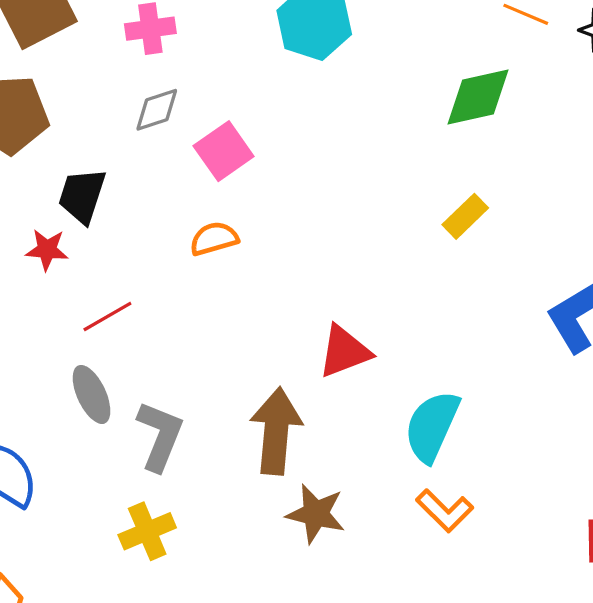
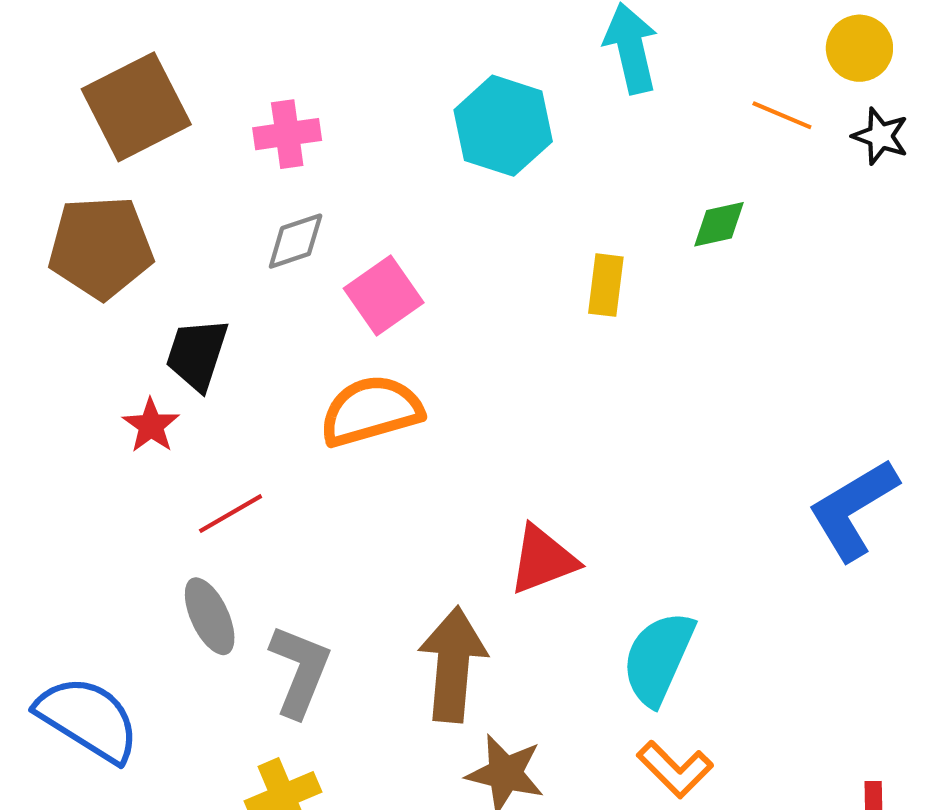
green diamond: (478, 97) -> (719, 224), size x0.6
yellow rectangle: (465, 216) -> (606, 285), moved, turned -39
orange semicircle: (214, 239) -> (371, 411), size x1.6
red star: (47, 250) -> (151, 425), turned 30

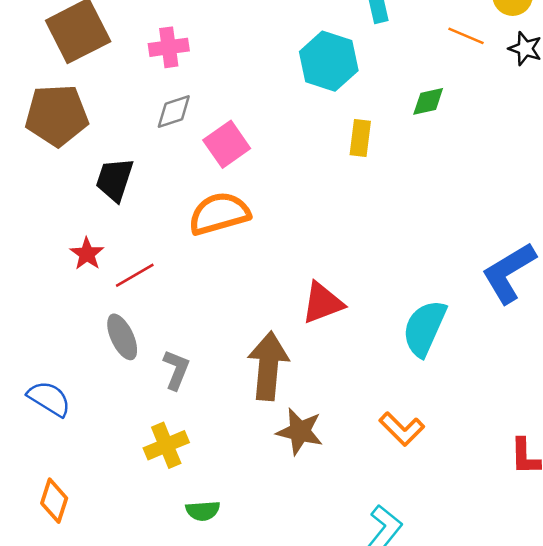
cyan hexagon: (503, 126) -> (329, 61), moved
red star: (151, 425) -> (87, 254), moved
cyan semicircle: (658, 658) -> (424, 328), moved
gray L-shape: (300, 671) -> (176, 370), size x0.7
blue semicircle: (88, 719) -> (49, 399), size x0.7

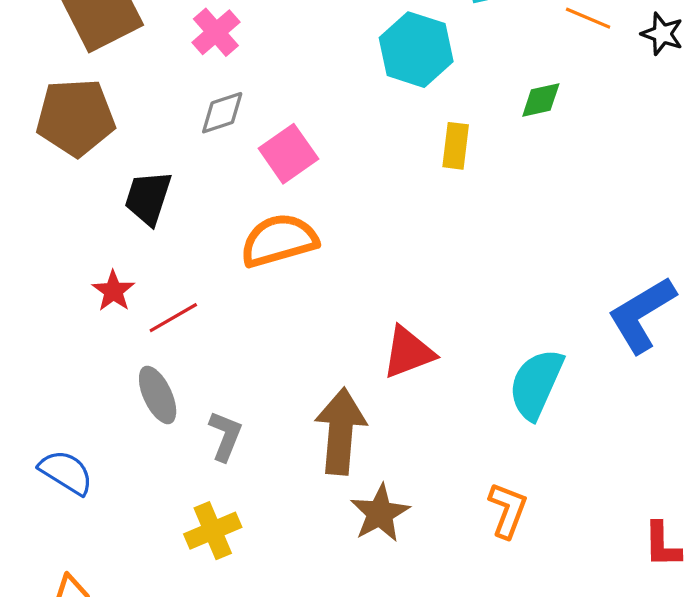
pink cross: (169, 47) -> (216, 32), turned -33
orange L-shape: (402, 429) -> (508, 510), turned -114
brown star: (300, 431) -> (380, 513), turned 30

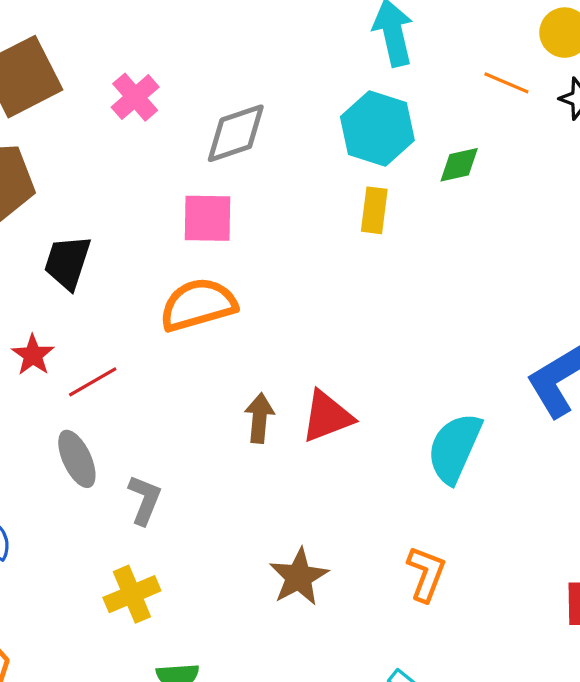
cyan hexagon: (416, 50) -> (377, 129), moved
gray diamond: (222, 113) -> (236, 133), moved, size x1.4
pink square: (288, 154) -> (207, 218), turned 36
brown arrow: (340, 431) -> (259, 418), moved, size x0.6

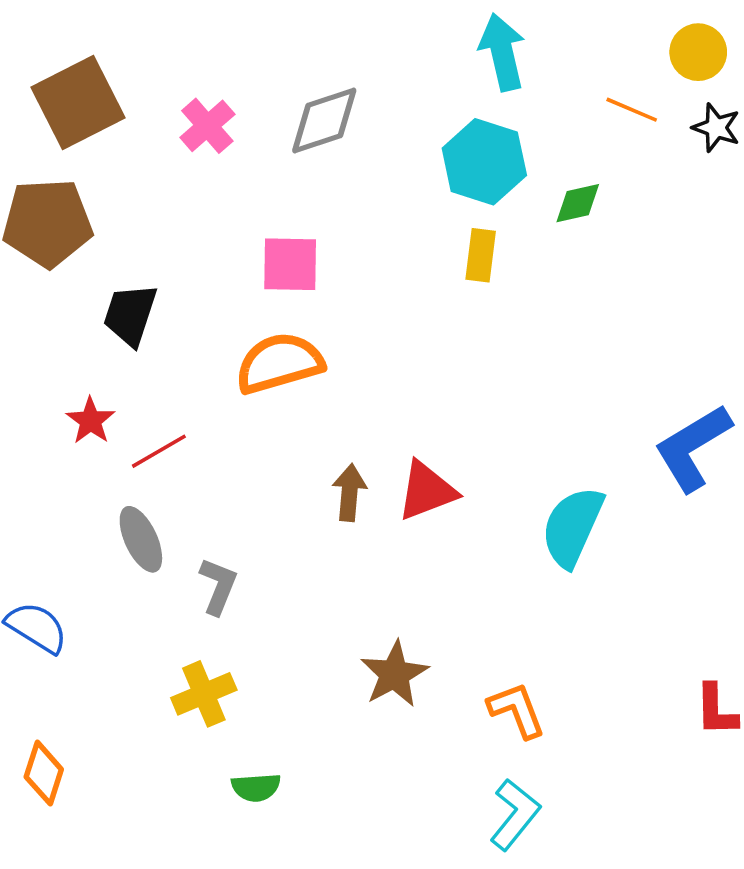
gray diamond: (236, 133) -> (324, 120), moved
orange L-shape: (426, 574) -> (517, 710), moved, turned -42

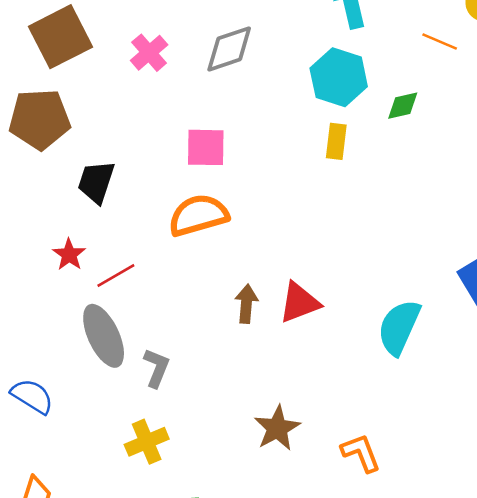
gray ellipse: (141, 539) -> (104, 336), size x1.4

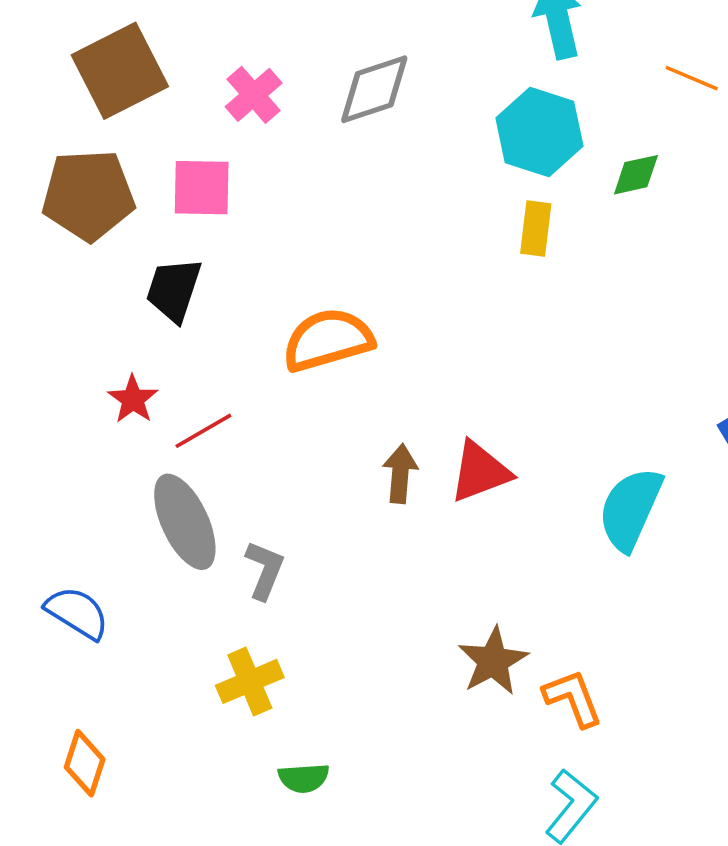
pink square: (206, 147) -> (202, 188), moved
brown star: (277, 428) -> (493, 661), moved

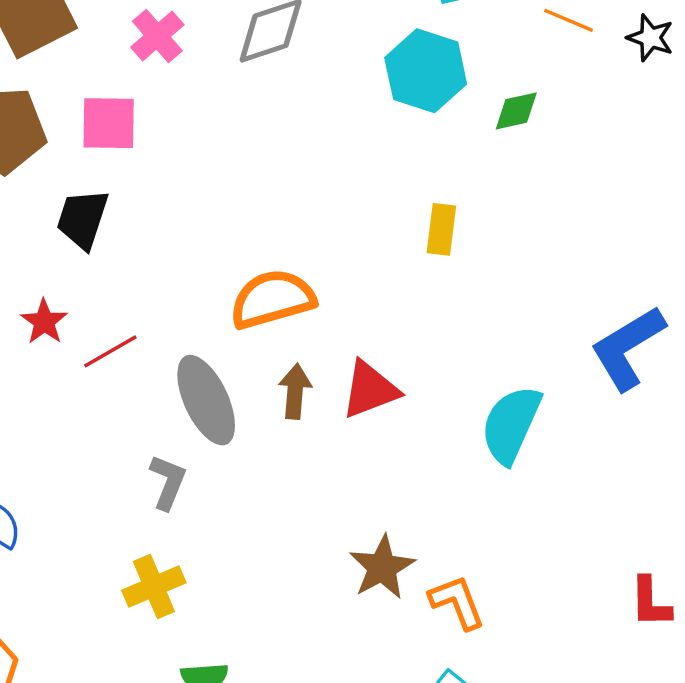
yellow rectangle: (536, 229) -> (441, 229), moved
orange semicircle: (328, 340) -> (272, 299), moved
gray ellipse: (185, 522) -> (206, 400), moved

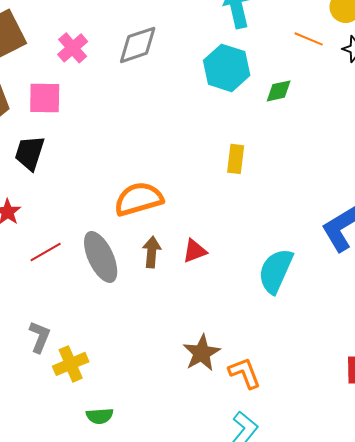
red line: (110, 351) -> (46, 252), moved
red triangle: (370, 390) -> (195, 251), size x0.7
gray L-shape: (168, 482) -> (40, 337), moved

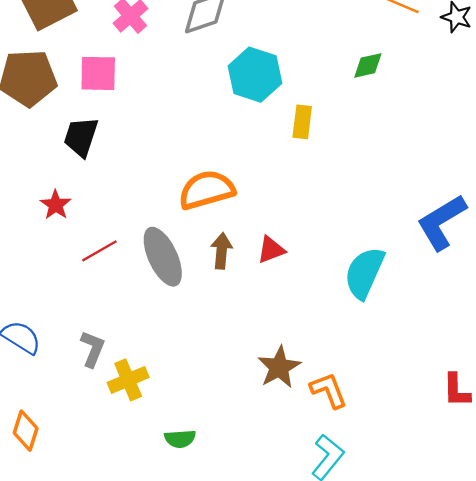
cyan hexagon: (227, 68) -> (255, 75), moved
yellow rectangle: (236, 159) -> (302, 122), moved
green semicircle: (100, 416) -> (180, 439), moved

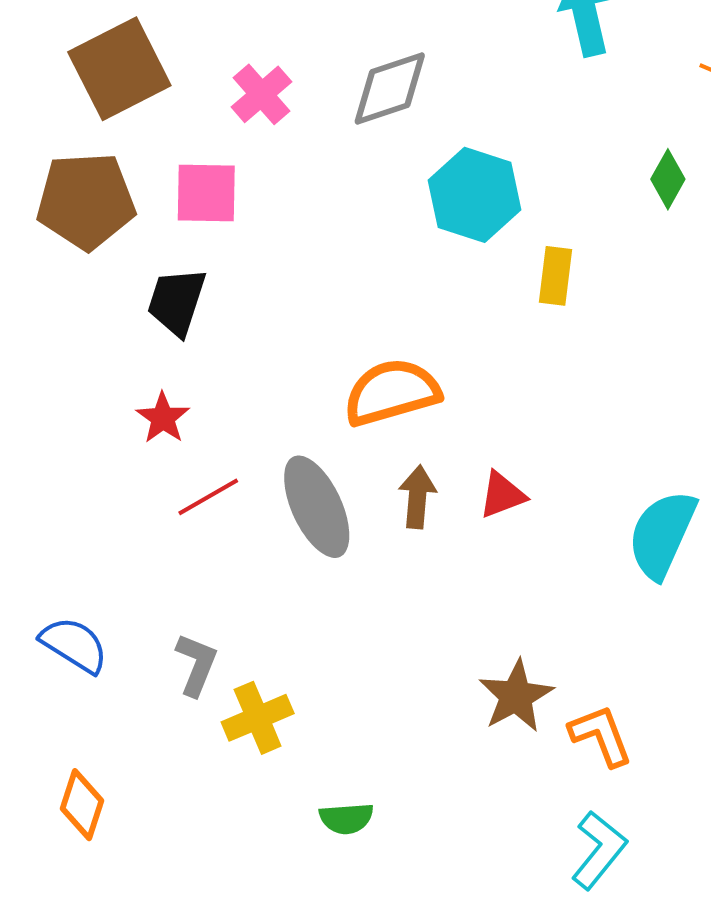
green diamond: (368, 65) -> (668, 179), turned -48
red star: (56, 205) -> (163, 418), moved

